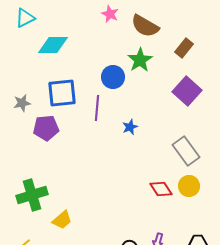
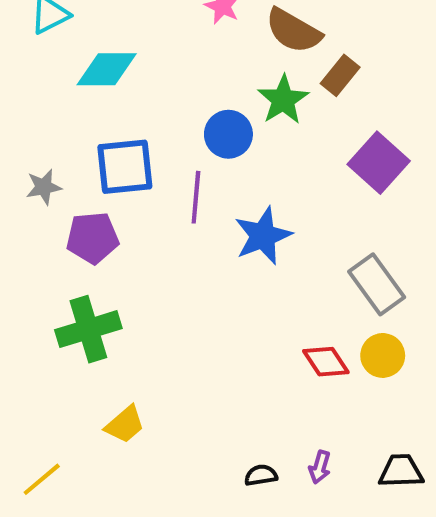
brown rectangle: (184, 48) -> (340, 75), moved
blue star: (130, 127) -> (263, 236), size x1.8
green cross: (32, 195) -> (88, 329), moved

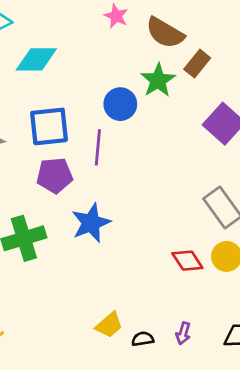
blue star: (263, 236) -> (91, 223), moved
purple pentagon: (92, 238) -> (55, 175), moved
yellow trapezoid: (125, 424) -> (109, 325), moved

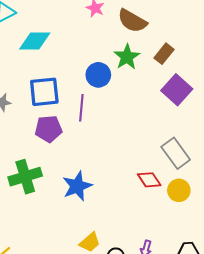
brown rectangle: (197, 64) -> (164, 54), moved
blue star: (91, 223) -> (77, 186), moved
red diamond: (187, 261) -> (149, 180), moved

